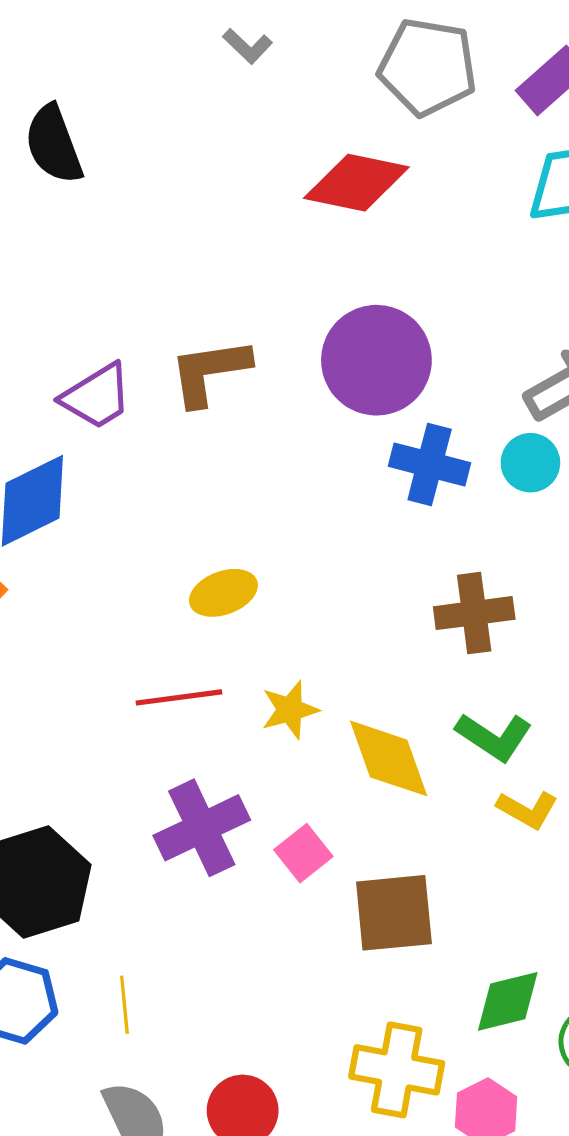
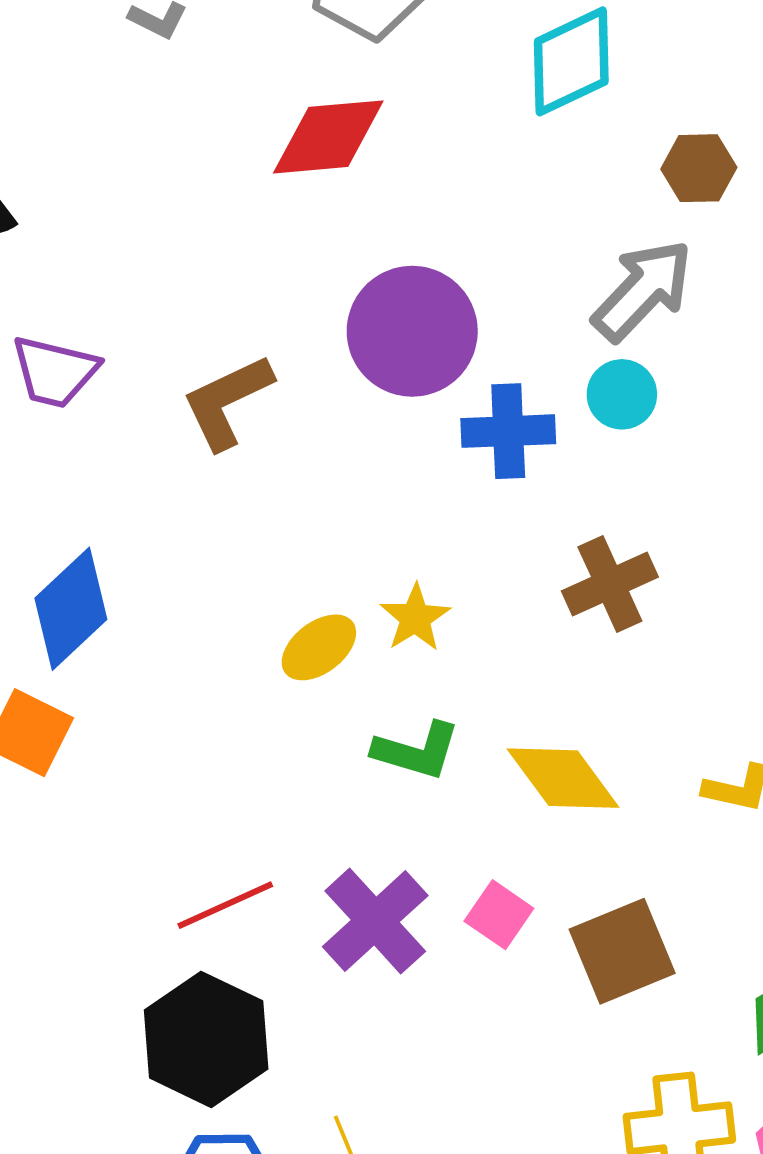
purple trapezoid: (97, 396) -> (55, 372), moved, turned 62
red line: (179, 697) -> (225, 905), moved
yellow star: (290, 710) -> (415, 618), moved
green L-shape: (494, 737) -> (417, 751), moved

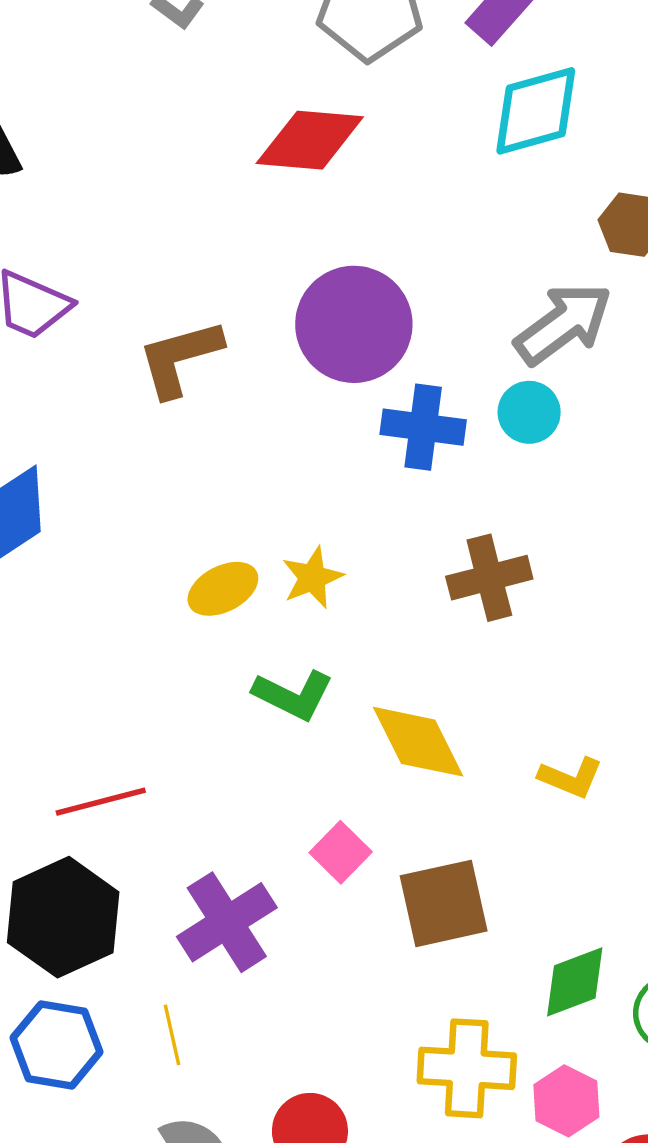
purple cross: (375, 921) -> (227, 922), moved

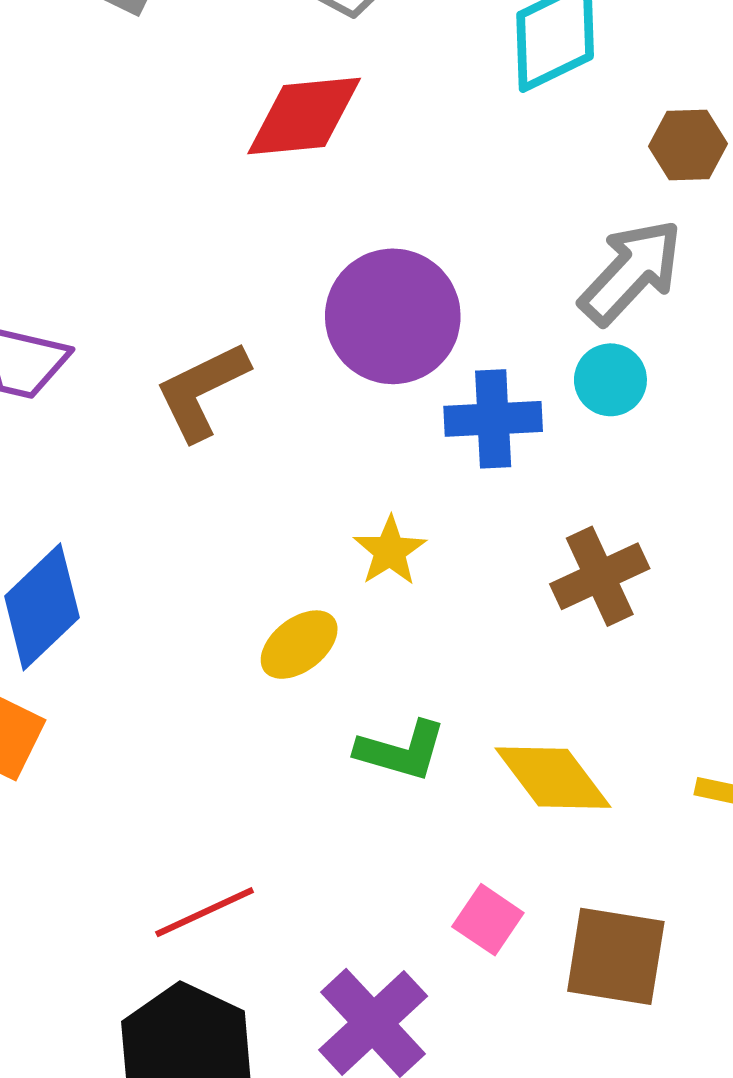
yellow star: (312, 578) -> (390, 551), moved
brown square: (444, 903) -> (616, 956), turned 32

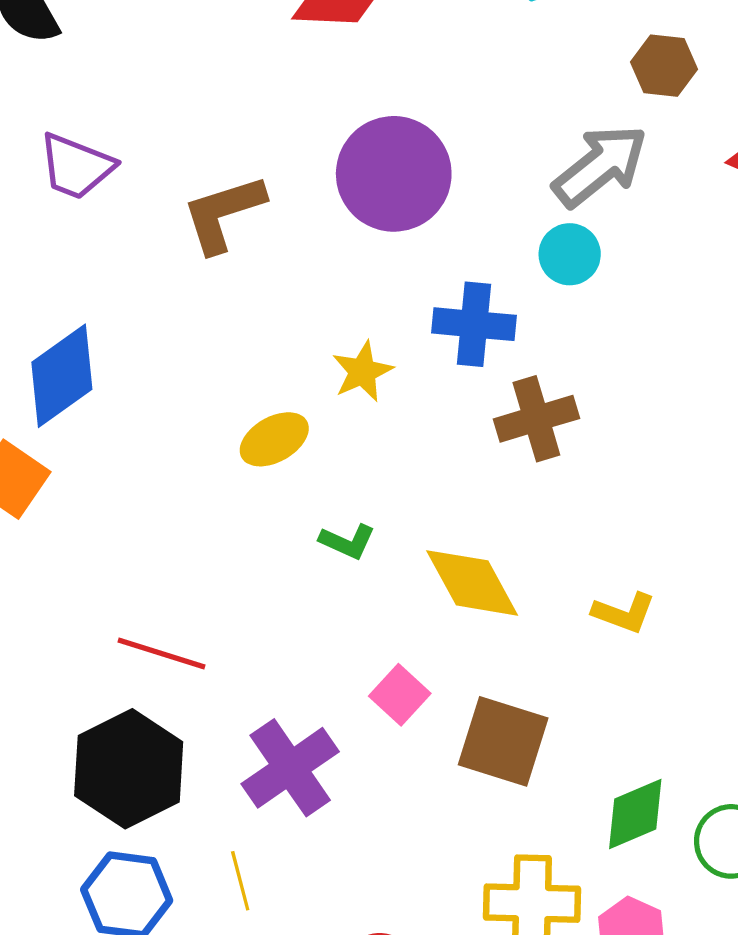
blue cross: (493, 419) -> (474, 324), moved
green L-shape: (401, 751) -> (347, 541), size x0.7
red line: (205, 912) -> (162, 654), turned 34

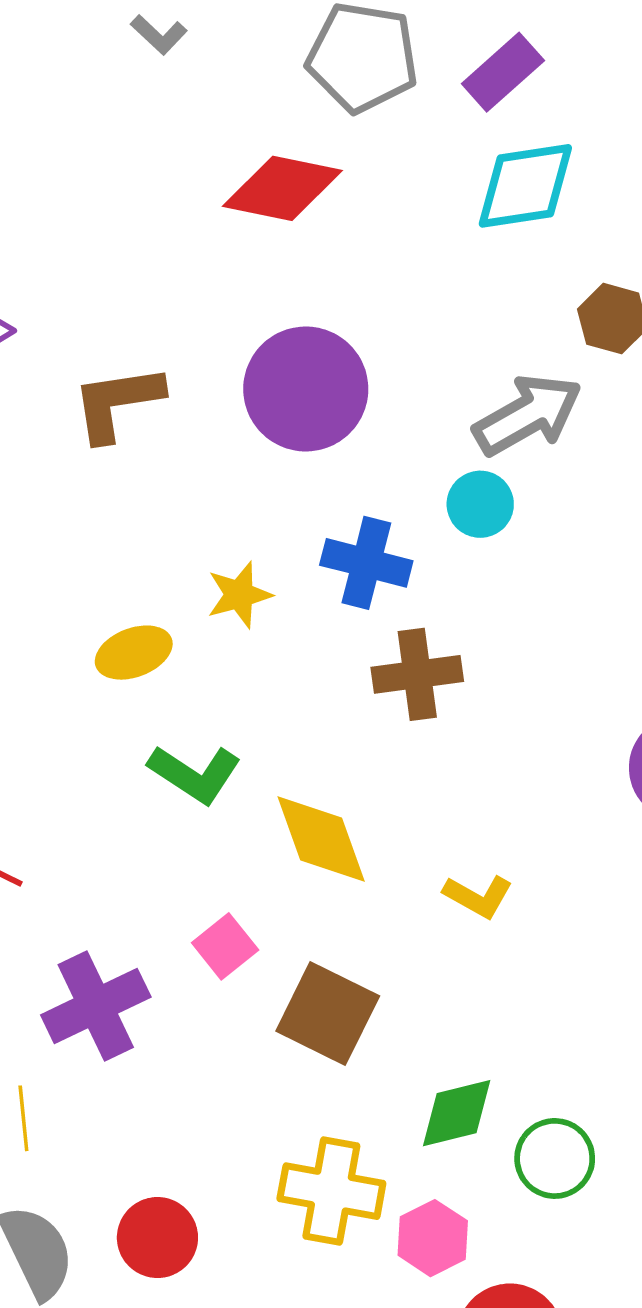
green L-shape: (347, 541) -> (195, 774), size x1.5

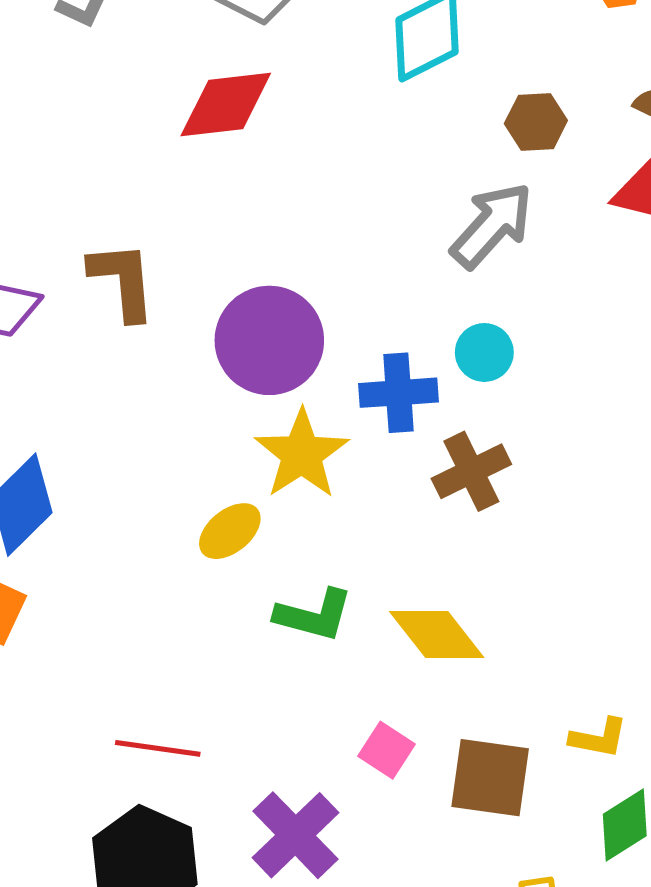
purple circle: (306, 389) -> (269, 340), moved
brown L-shape: (117, 403) -> (123, 281), moved, turned 112
cyan circle: (480, 504) -> (484, 352), moved
yellow star: (239, 595) -> (302, 454), size x1.6
yellow L-shape: (478, 896) -> (599, 738), moved

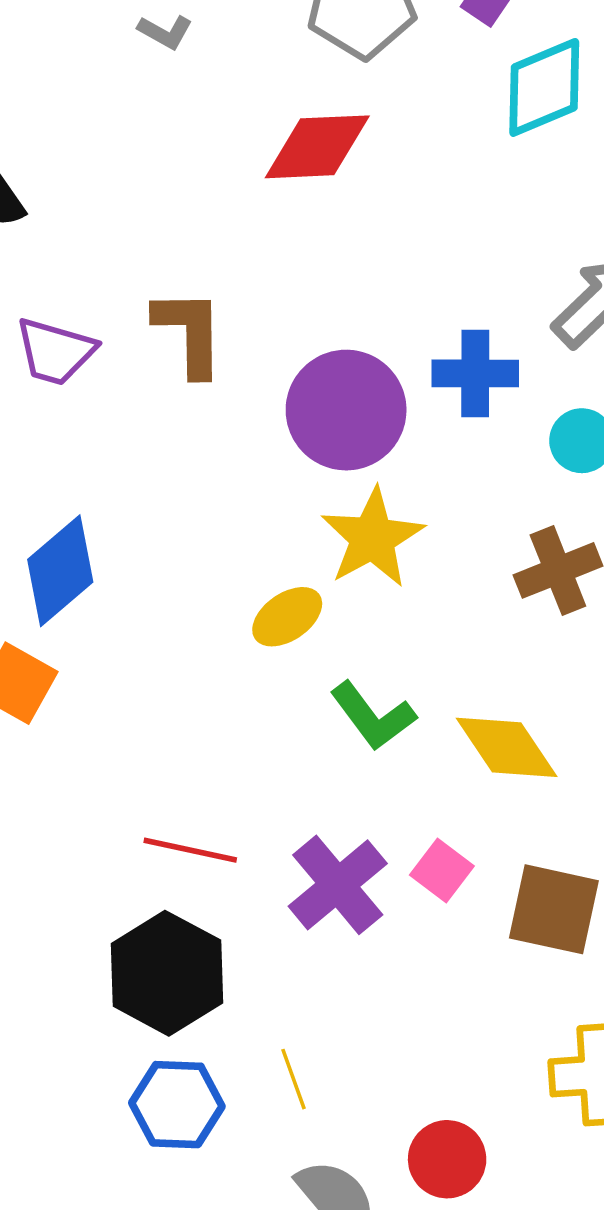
blue cross: (398, 393) -> (475, 373), moved
green L-shape: (314, 615) -> (373, 716), turned 34
purple cross: (295, 835) -> (338, 885), moved

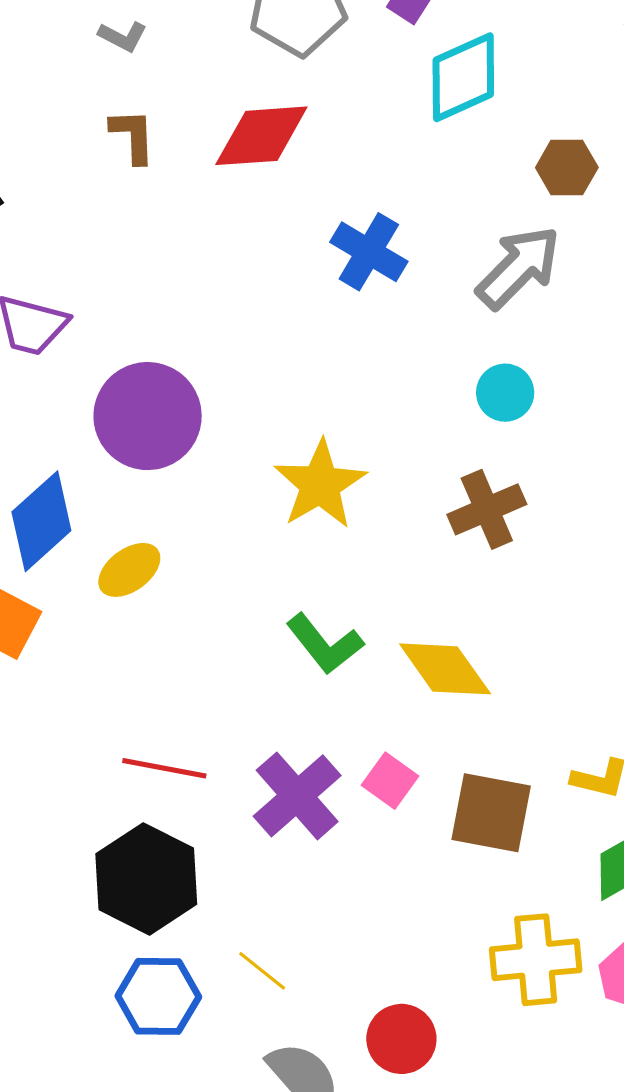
brown L-shape: (189, 332) -> (133, 136), moved, size x0.7
blue cross: (475, 373) -> (369, 252), moved, turned 32
purple circle: (346, 410) -> (148, 416), moved
yellow ellipse: (287, 617) -> (129, 570), moved
yellow line: (294, 1079) -> (262, 971), turned -30

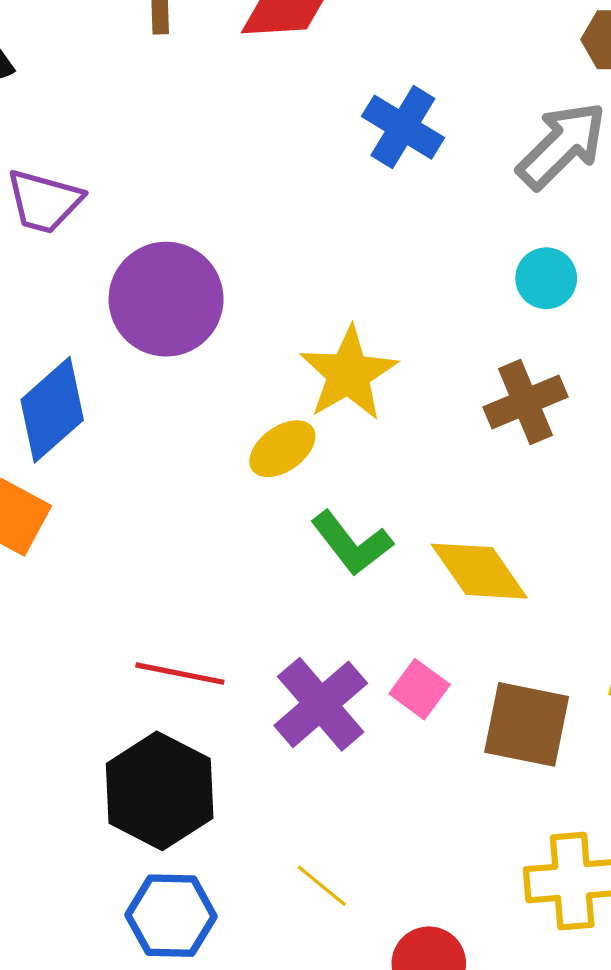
yellow ellipse: (129, 570) -> (282, 449), moved
yellow line: (262, 971) -> (322, 886), moved

